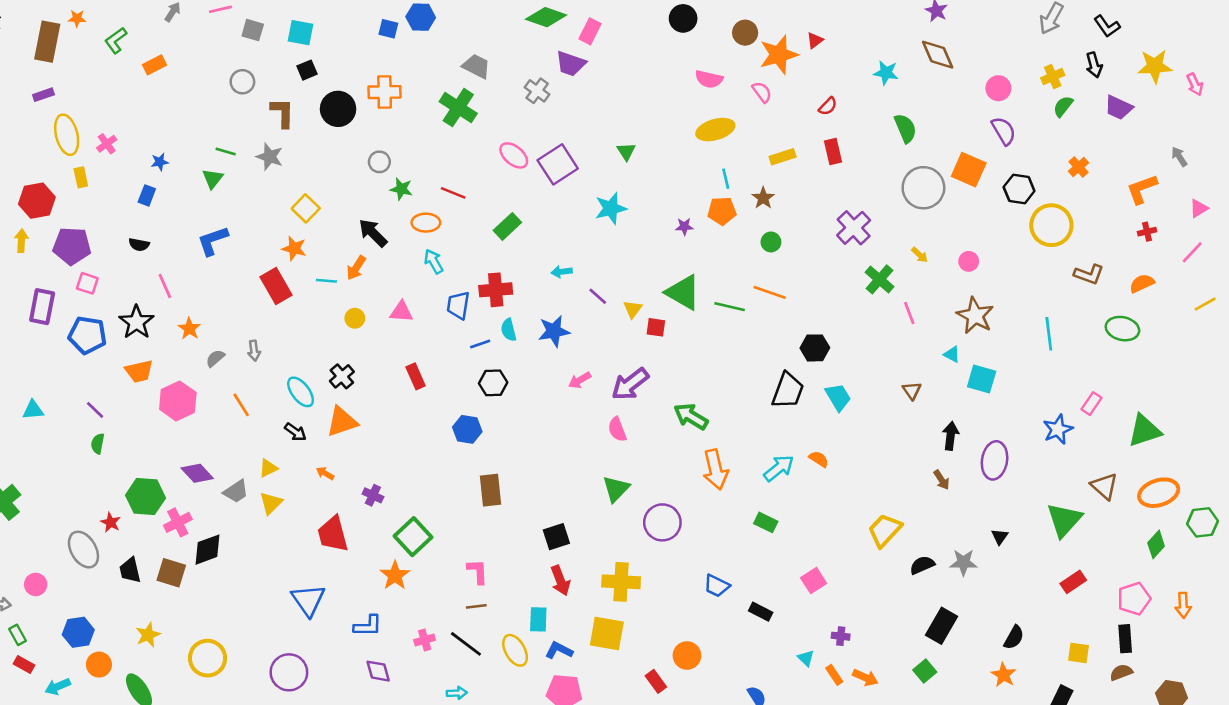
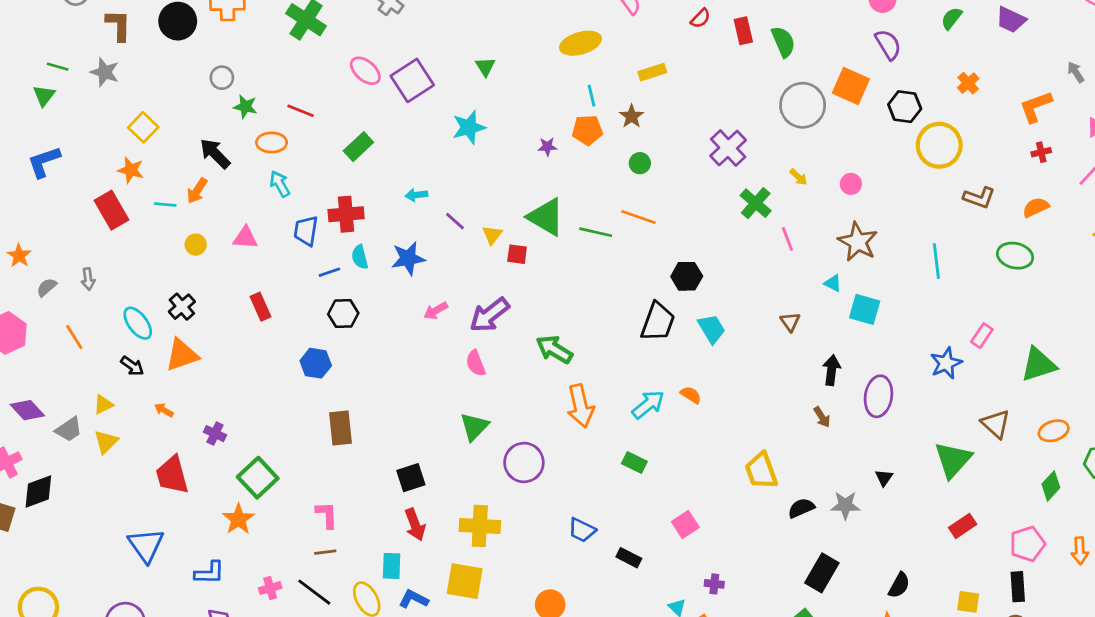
red rectangle: (833, 152) -> (743, 31), moved
orange ellipse: (1159, 493) -> (1054, 431), size x0.7
yellow trapezoid: (885, 530) -> (761, 471), turned -63

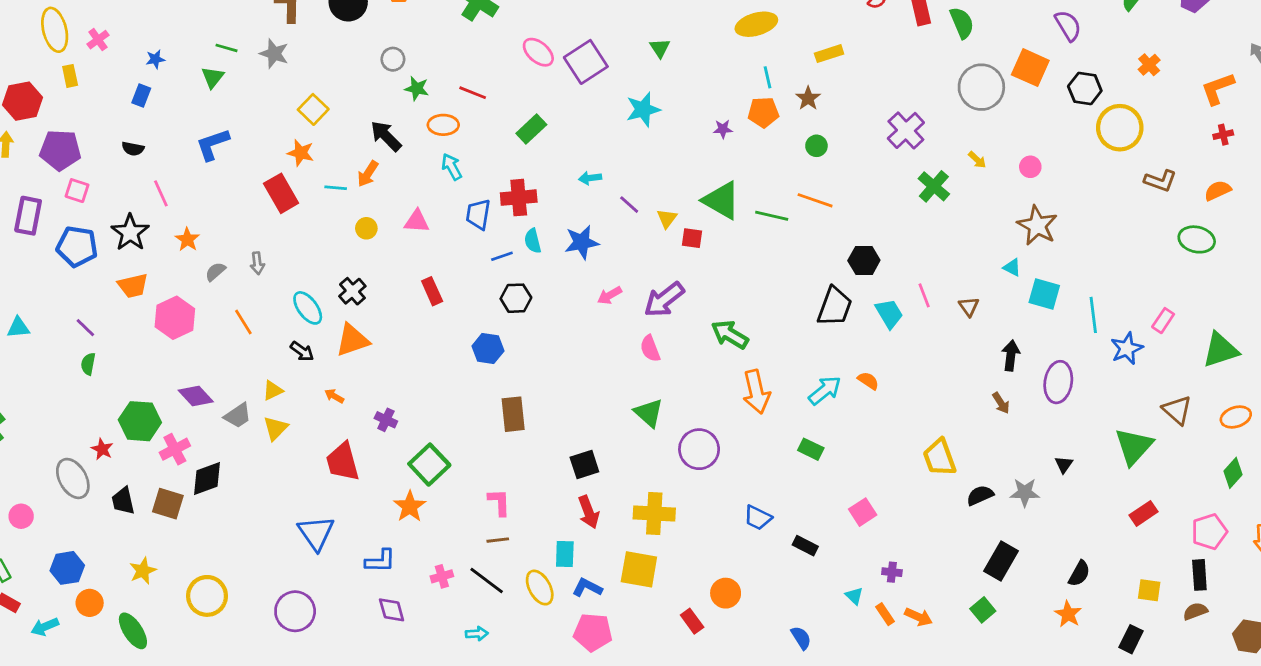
pink line: (787, 239) -> (924, 295), moved
cyan line: (936, 261) -> (1093, 315), moved
green triangle: (474, 427) -> (649, 413), turned -32

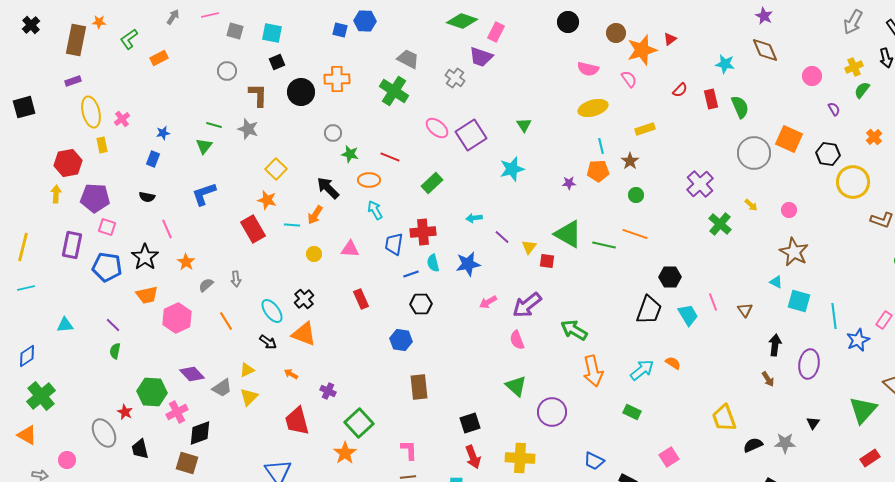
purple semicircle: (1068, 26) -> (834, 109), moved, size x0.6
orange triangle: (352, 340) -> (304, 334), turned 40
brown square: (168, 504) -> (187, 463), moved

